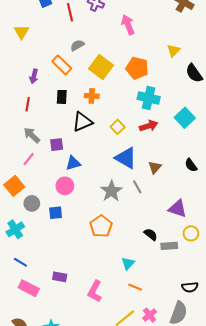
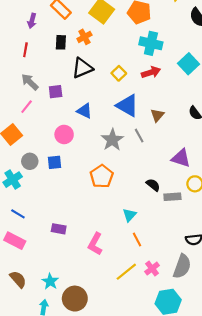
orange cross: (92, 96) -> (84, 37), moved, turned -32
blue triangle: (73, 163) -> (84, 111), moved, turned 42
gray circle: (32, 203) -> (30, 161), moved
orange line: (135, 287) -> (137, 240), turned 40
pink rectangle: (29, 288) -> (15, 241), moved

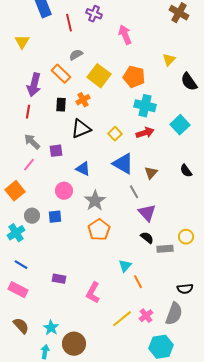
purple arrow: (32, 21) -> (34, 85), size x1.6
gray star: (112, 140) -> (95, 201), moved
purple triangle: (181, 158) -> (147, 213), moved, turned 30
orange line: (137, 240) -> (138, 282), moved

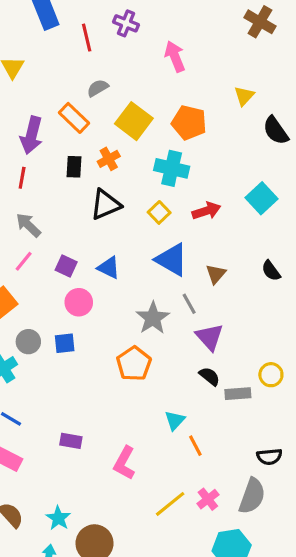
cyan cross: (145, 106) -> (172, 168), moved
purple square: (56, 151) -> (66, 266), moved, turned 32
gray star: (95, 201) -> (153, 318), moved

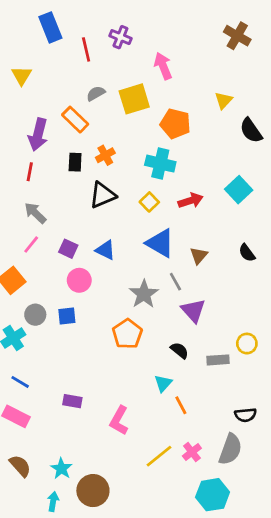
yellow square: (134, 121) -> (134, 99), moved, turned 36
black semicircle: (210, 376) -> (180, 350), moved

